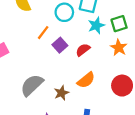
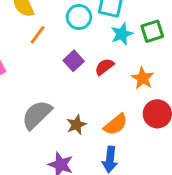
orange line: (43, 33) -> (38, 35), moved
orange star: (119, 48) -> (143, 78), moved
orange semicircle: (86, 80) -> (116, 124), moved

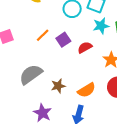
orange line: (38, 35) -> (43, 35), moved

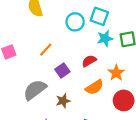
purple square: (63, 40) -> (62, 70), moved
orange semicircle: (86, 90) -> (94, 87), moved

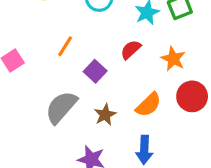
orange semicircle: (94, 87) -> (148, 105), moved

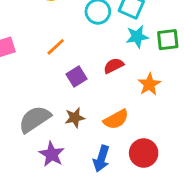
red circle: (192, 96) -> (144, 153), moved
gray semicircle: (61, 107) -> (35, 119), moved

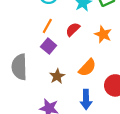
orange line: (56, 47) -> (47, 26), moved
gray semicircle: (35, 119) -> (19, 67), moved, turned -40

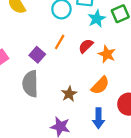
orange star: (103, 34) -> (107, 54), moved
purple square: (49, 46) -> (37, 55), moved

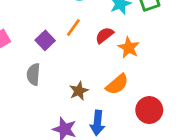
gray semicircle: (30, 84) -> (33, 74), size x0.7
blue arrow: (98, 118) -> (97, 123), moved

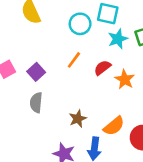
purple square: (45, 40) -> (36, 72), moved
orange semicircle: (117, 84) -> (114, 126), moved

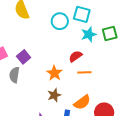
orange line: (74, 60) -> (84, 72), moved, turned 48
orange star: (125, 79) -> (54, 73), moved
gray semicircle: (36, 103) -> (14, 75), moved

